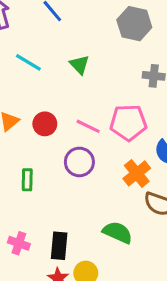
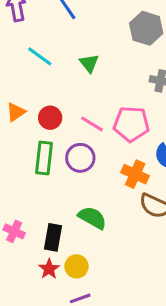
orange cross: (137, 173) -> (135, 174), turned -32
green rectangle: (27, 180) -> (44, 158), moved, size x1.5
green semicircle: (118, 232) -> (92, 218), moved

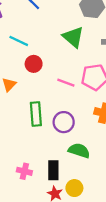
green triangle: (89, 63) -> (73, 37), moved, size x1.5
red circle: (50, 118) -> (34, 64), moved
purple circle: (80, 158) -> (64, 122), moved

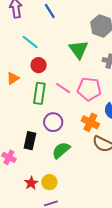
green rectangle: (36, 114) -> (39, 93), moved
green semicircle: (79, 151) -> (61, 150), turned -72
black rectangle: (53, 170) -> (30, 141), moved

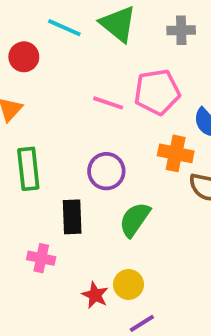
cyan line: (30, 42) -> (64, 28), moved
red circle: (39, 65) -> (24, 57), moved
green rectangle: (39, 93) -> (28, 169), moved

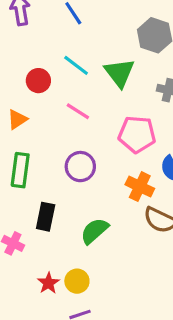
pink line: (108, 103) -> (78, 111), moved
purple circle: (106, 171) -> (80, 167), moved

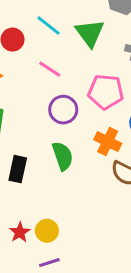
purple circle: (80, 167) -> (63, 110), moved
green semicircle: (94, 231) -> (63, 156), moved, turned 112

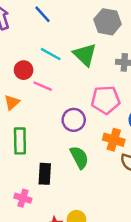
pink line: (50, 69) -> (43, 86), moved

